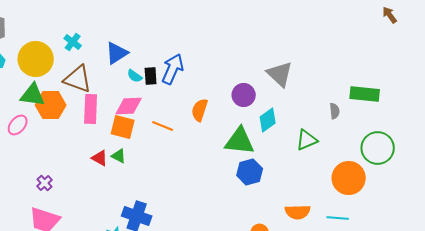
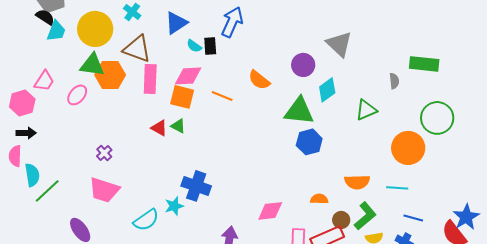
blue arrow: (173, 69) -> (232, 22), moved
orange semicircle: (200, 110) -> (259, 80), turned -70

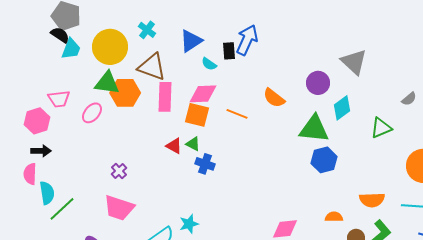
black rectangle: (210, 46) -> (229, 51), moved
pink trapezoid: (44, 81) -> (59, 99), turned 50
gray semicircle: (394, 81) -> (409, 99), turned 56
blue cross: (196, 186) -> (205, 164), moved, size x0.7

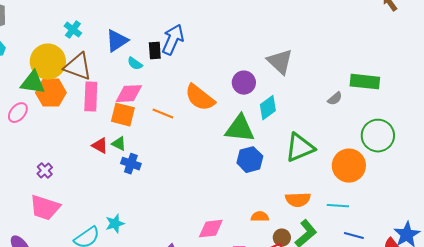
yellow circle: (110, 47) -> (48, 62), moved
orange semicircle: (274, 98) -> (200, 98), size x1.4
green triangle: (381, 128) -> (300, 148), moved, size x1.4

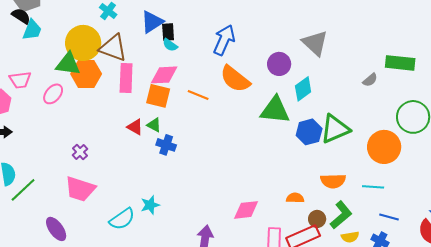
blue arrow: (173, 40) -> (224, 40), moved
black rectangle: (155, 51) -> (168, 32), moved
blue hexagon: (250, 160) -> (309, 132), moved

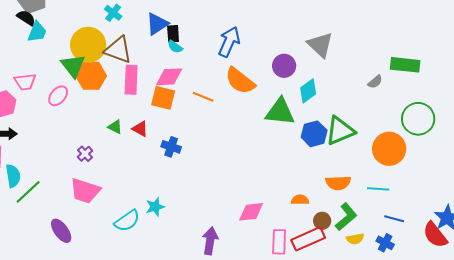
green triangle: (68, 64) -> (73, 66), turned 44
green triangle: (154, 125) -> (115, 127), moved

